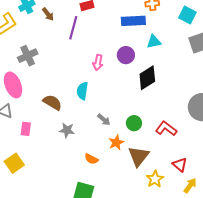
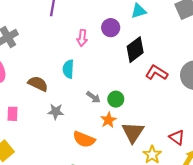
green circle: (134, 123) -> (116, 99), moved
red L-shape: (166, 129) -> (157, 73), moved
orange semicircle: (91, 159) -> (84, 139), size x1.5

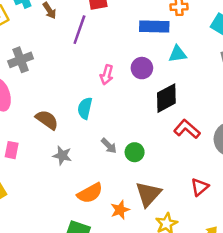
orange star: (108, 120) -> (120, 210), moved
red triangle: (177, 137) -> (200, 187), moved, turned 35
orange semicircle: (84, 139) -> (90, 193), turned -60

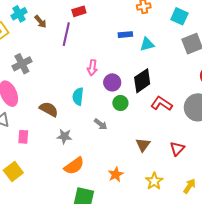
blue rectangle: (154, 26) -> (125, 35), moved, size x0.6
purple circle: (142, 68) -> (112, 82), moved
green circle: (135, 152) -> (120, 103), moved
orange semicircle: (90, 193) -> (74, 166), moved
brown triangle: (148, 194) -> (143, 145), moved, size x0.7

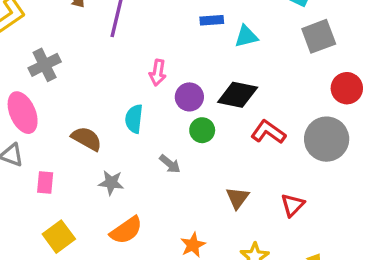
black diamond: (142, 81) -> (238, 95), turned 45
yellow square: (13, 171) -> (59, 237), moved

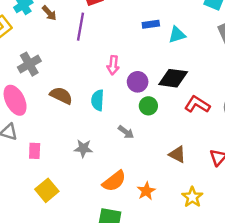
brown semicircle: (87, 139) -> (61, 96), moved
brown triangle: (237, 198) -> (177, 154), turned -36
orange semicircle: (126, 230) -> (114, 181), moved

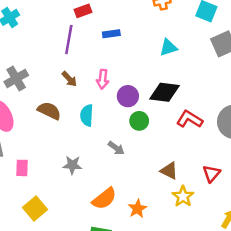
brown arrow: (49, 13) -> (69, 79), moved
blue rectangle: (151, 24) -> (111, 34), moved
yellow star: (192, 197) -> (183, 196), moved

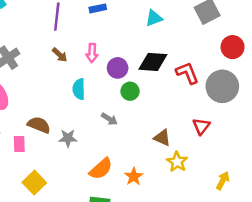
brown semicircle: (49, 111) -> (39, 125), moved
red L-shape: (190, 119) -> (187, 73), moved, turned 40
red triangle: (211, 174) -> (201, 126), moved

